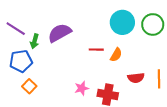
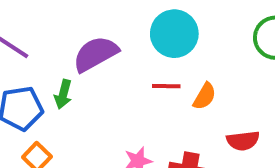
cyan circle: (122, 22) -> (174, 34), moved
green arrow: (35, 41) -> (63, 94), moved

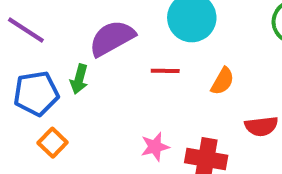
red line: (166, 86) -> (165, 71), moved

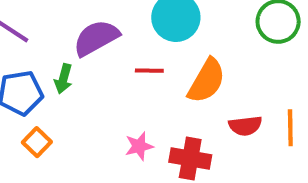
orange semicircle: (222, 81) -> (207, 81), size x1.6

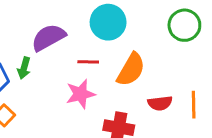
pink star: (139, 146) -> (81, 94), moved, size x1.4

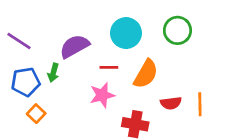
green circle: (184, 25) -> (177, 30), moved

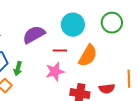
green arrow: (53, 73) -> (18, 69), moved
red semicircle: (171, 103) -> (107, 89), moved

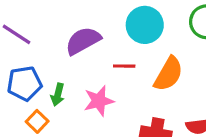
pink star: (55, 72) -> (99, 101), moved

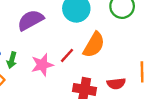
red line: (124, 66) -> (67, 55), moved, turned -49

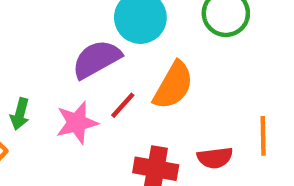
purple semicircle: (31, 20) -> (97, 59), moved

